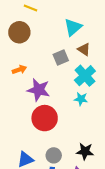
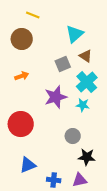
purple star: (39, 90) -> (56, 97), moved, turned -30
red circle: (45, 118) -> (21, 124), moved
gray circle: (54, 155) -> (73, 136), moved

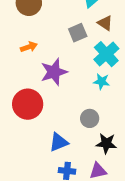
purple star: (56, 97) -> (54, 72), moved
blue triangle: (28, 165) -> (59, 142), moved

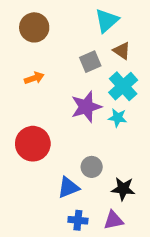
purple star: (54, 72) -> (86, 107), moved
gray circle: (90, 118) -> (92, 167), moved

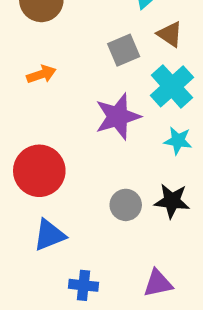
cyan star: (118, 118) -> (178, 141), moved
blue triangle: (68, 187) -> (49, 235), moved
black star: (123, 189) -> (172, 201), moved
blue cross: (78, 220) -> (84, 285), moved

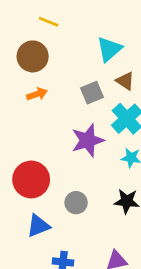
orange arrow: (41, 74) -> (37, 94), moved
gray circle: (126, 205) -> (76, 203), moved

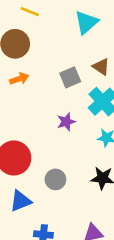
cyan triangle: (109, 49) -> (86, 22), moved
purple star: (88, 140) -> (66, 122), size x0.6

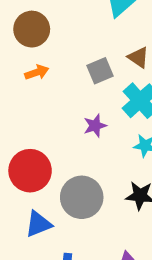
gray circle: (55, 179) -> (82, 197), size x1.6

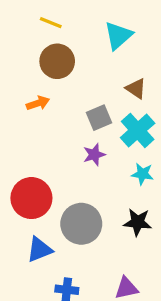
brown circle: (32, 29) -> (57, 61), moved
gray square: (100, 71) -> (99, 118), moved

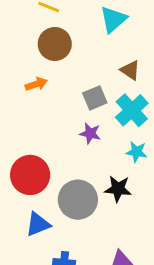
purple star: (94, 155) -> (90, 133), turned 30
black star: (138, 222) -> (118, 189), moved

